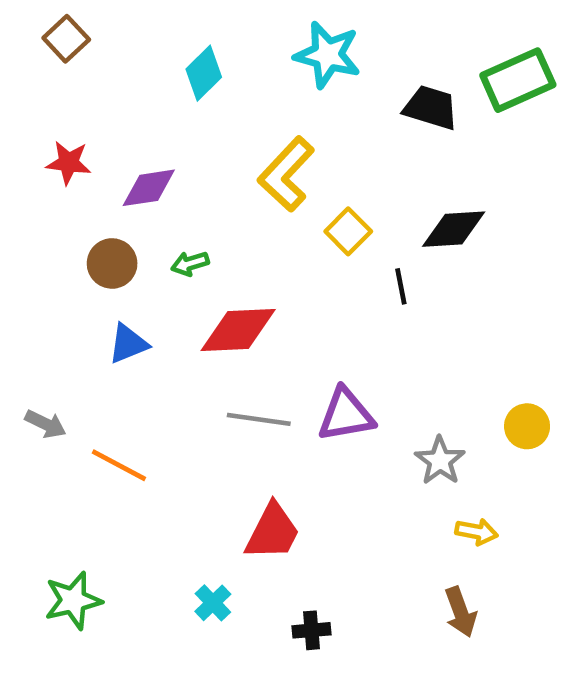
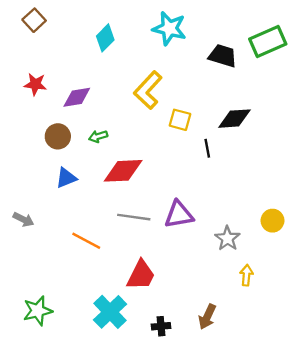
yellow square: (348, 231) -> (180, 120), turned -30
orange line: (119, 465) -> (86, 241), moved
yellow arrow: (477, 532) -> (246, 275), turned -96
cyan cross: (213, 603) -> (110, 312), size x1.8
brown arrow: (461, 612) -> (207, 317), moved, turned 45

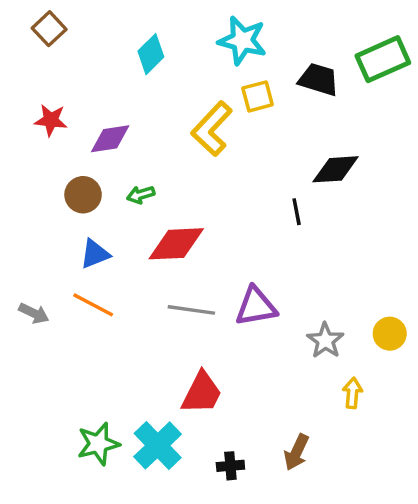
yellow square: (180, 120) -> (258, 96), moved, turned -30
yellow circle: (272, 221) -> (390, 334), moved
orange line: (86, 241) -> (93, 305), moved
green star: (38, 311) -> (98, 444), moved

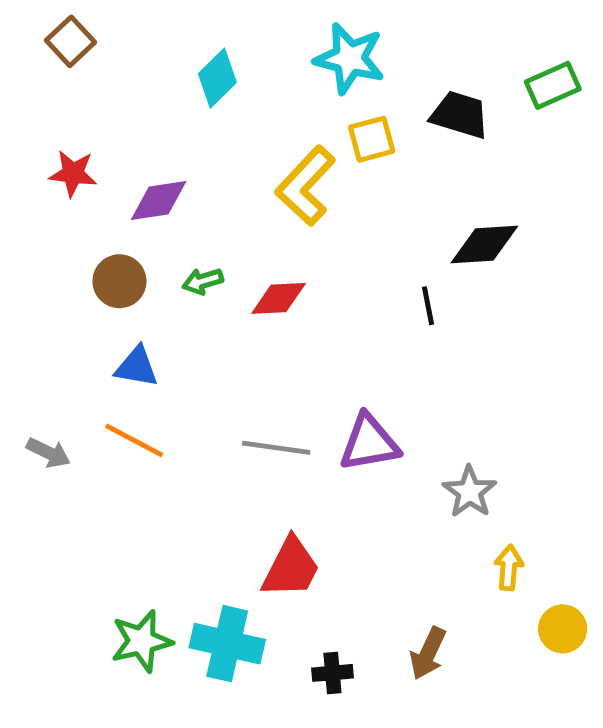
green rectangle: (383, 59) -> (553, 85), size x0.7
red diamond: (176, 244) -> (279, 298), moved, size x0.7
blue triangle: (95, 254) -> (137, 367), turned 32
yellow circle: (390, 334) -> (563, 629), moved
cyan cross: (158, 445) -> (227, 644), turned -33

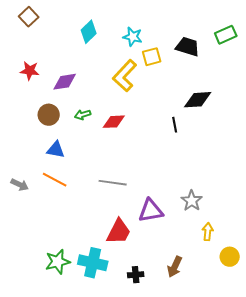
cyan star: (350, 58) -> (133, 37), moved, size x0.7
purple triangle: (369, 443) -> (151, 211), moved

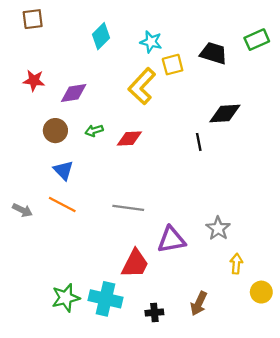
brown square: (29, 17) -> (33, 19), turned 36
blue triangle: (56, 150) -> (63, 170), turned 36

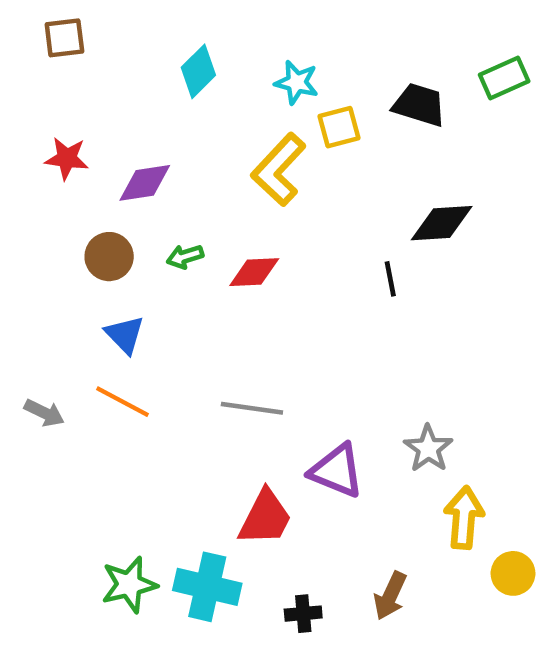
purple triangle: (171, 240) -> (337, 471), turned 32
yellow arrow: (236, 264) -> (464, 518), size x1.5

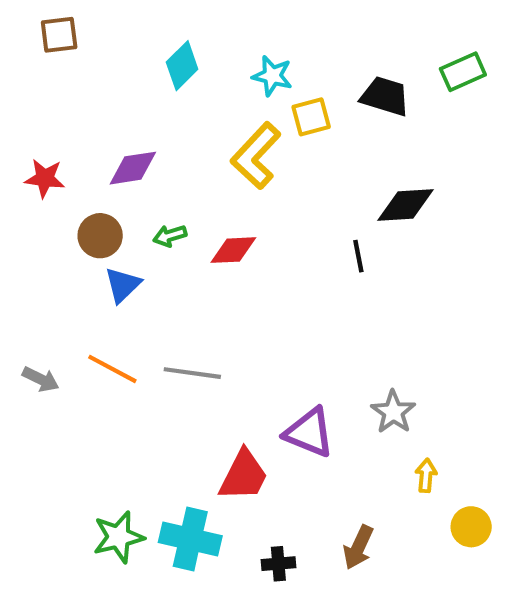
red star: (67, 158) -> (45, 178), moved
blue triangle: (125, 335) -> (123, 285), moved, turned 30
gray line: (252, 408) -> (192, 373), moved
yellow arrow: (464, 518) -> (426, 476), size x0.6

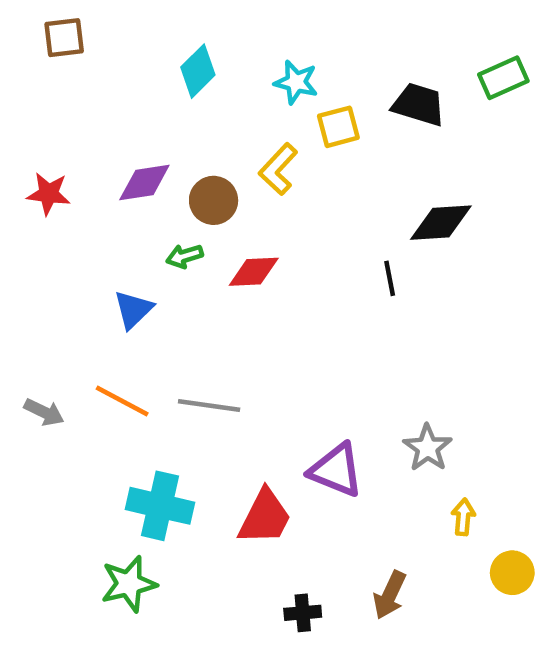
yellow L-shape: (256, 156) -> (278, 169), size x0.7
brown circle: (100, 236) -> (214, 200), moved
cyan cross: (190, 539) -> (160, 506), moved

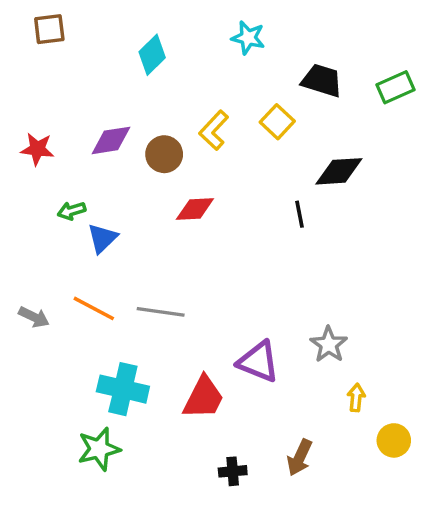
green rectangle: (503, 78) -> (396, 87), moved
cyan star: (296, 82) -> (248, 38), moved
yellow square: (338, 127) -> (277, 122), moved, turned -32
green arrow: (185, 256) -> (72, 211), moved

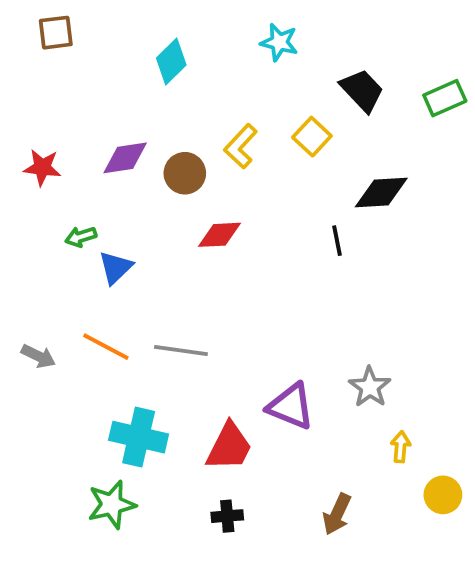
black trapezoid: (322, 80) -> (362, 90), turned 30
black cross: (233, 471) -> (227, 516), moved

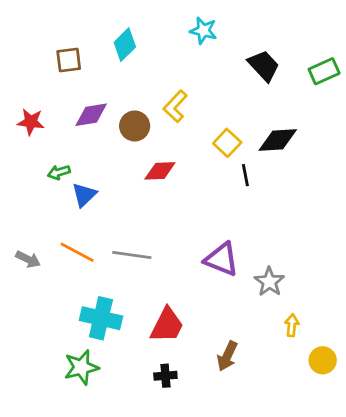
brown square: (56, 33) -> (69, 60), moved
yellow square: (312, 137) -> (227, 143), moved
purple triangle: (291, 406) -> (222, 259), moved
brown arrow: (337, 514) -> (227, 356), moved

